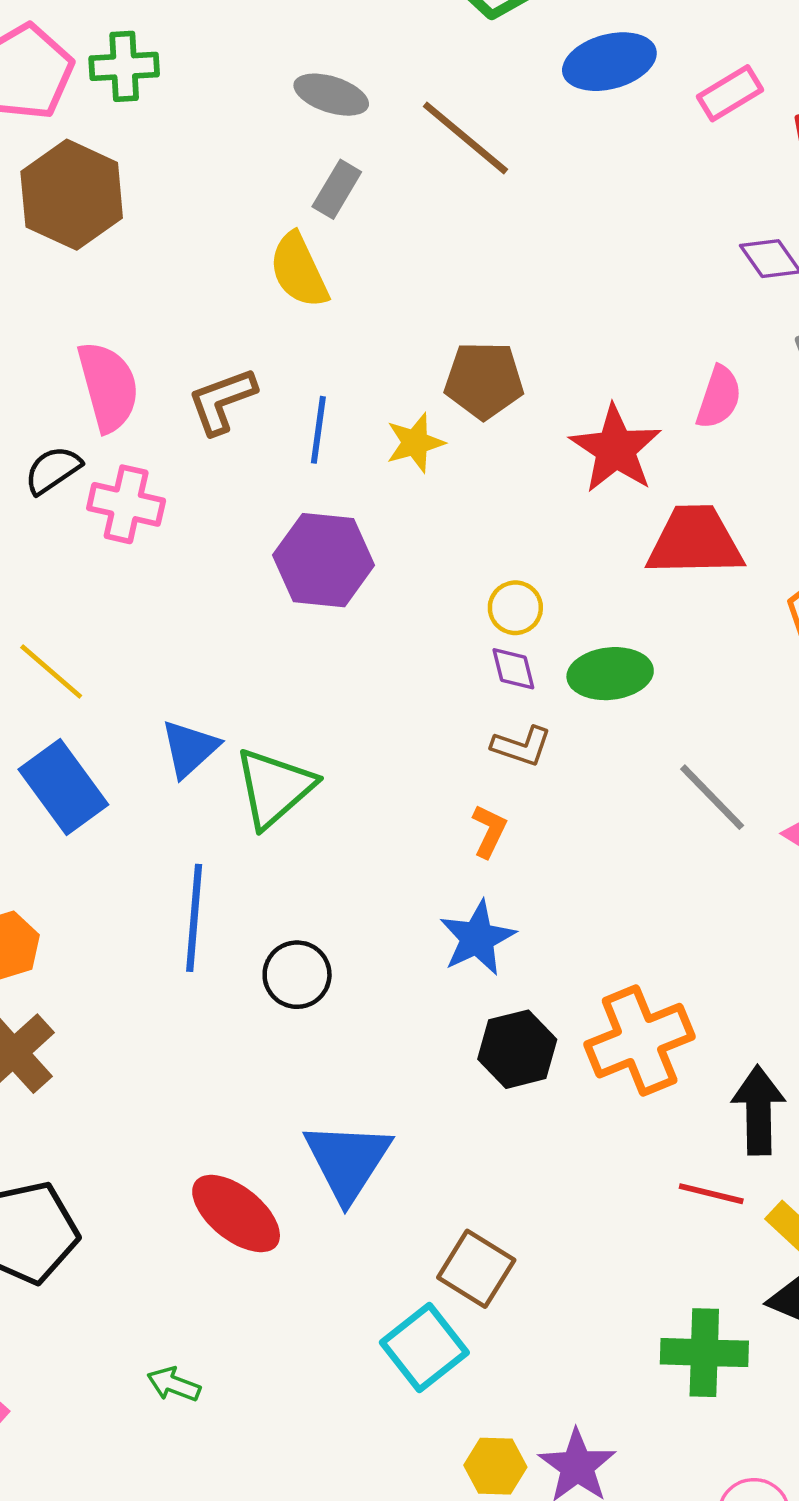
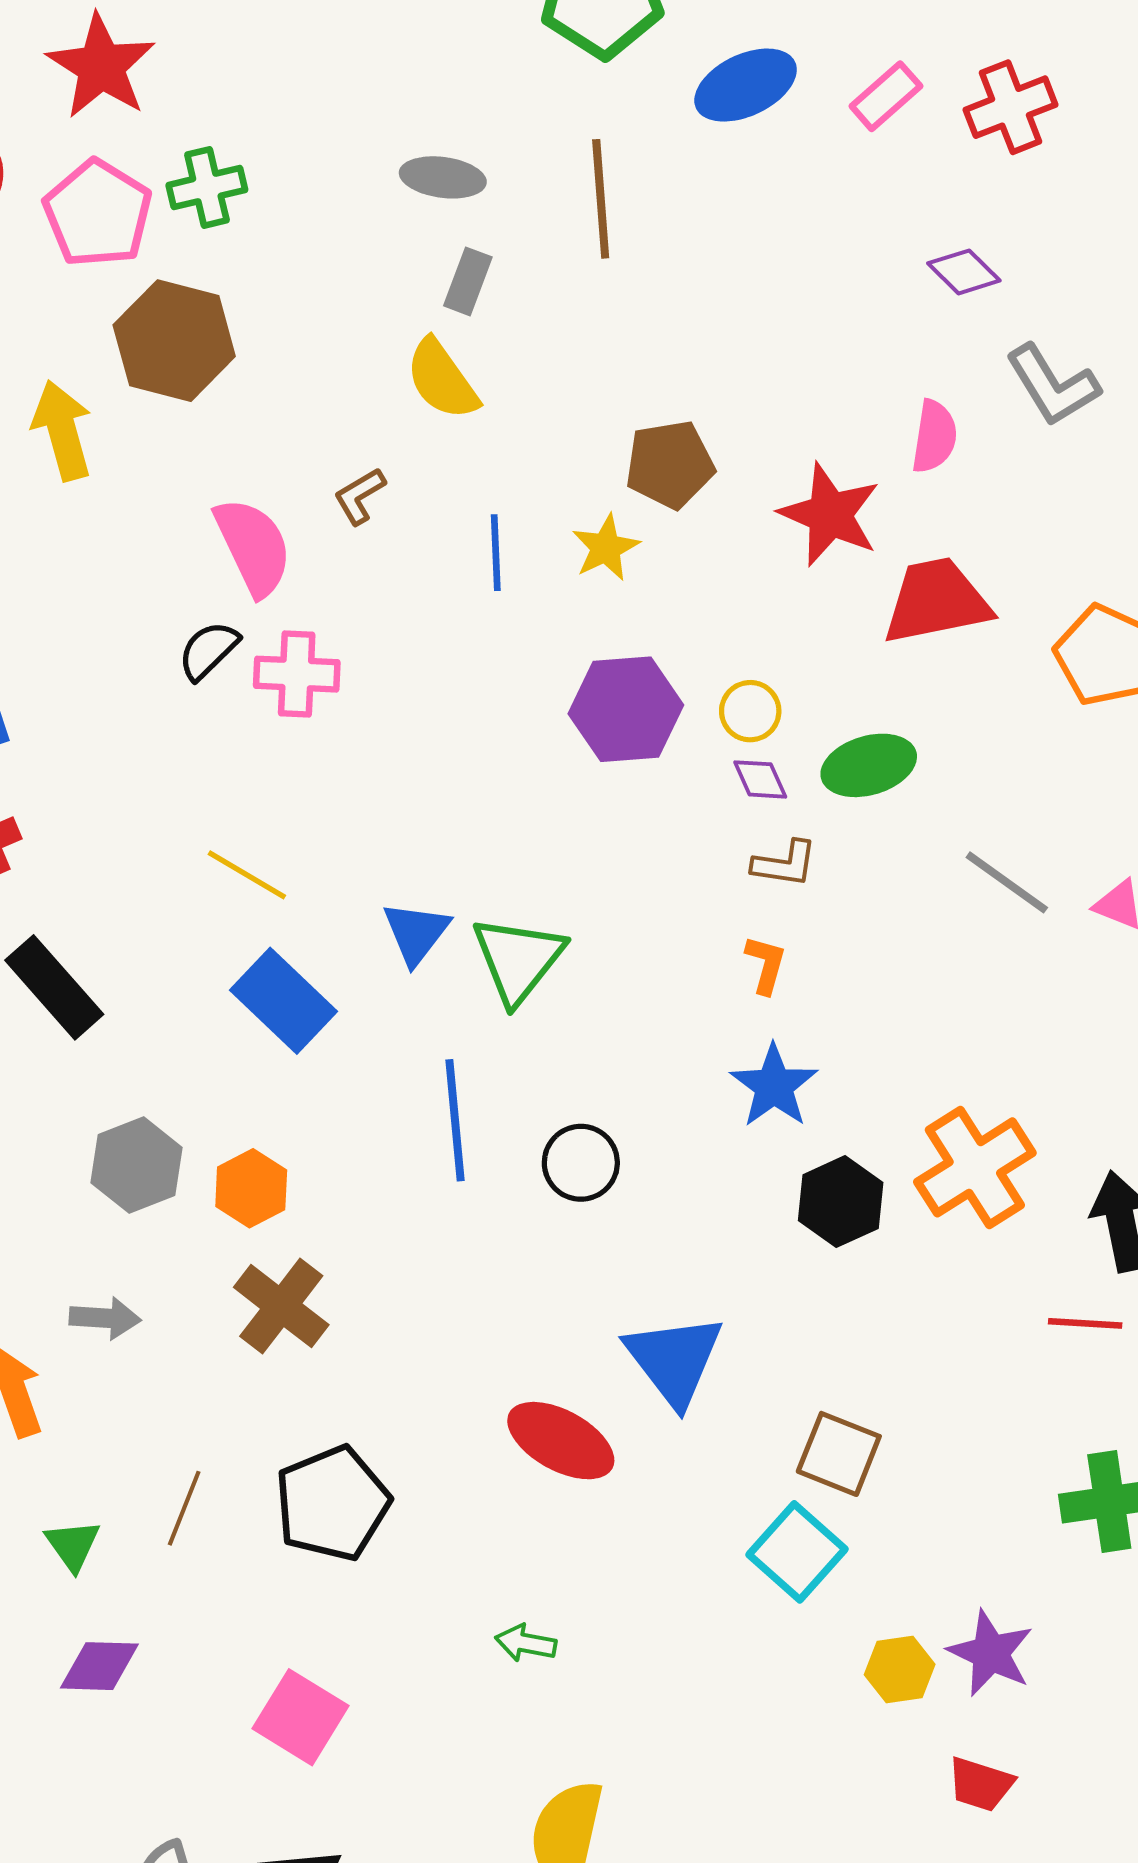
brown line: (465, 138) -> (601, 199), turned 56
brown L-shape: (222, 401) -> (360, 496), moved, size x0.7
purple hexagon: (324, 560) -> (626, 709), moved

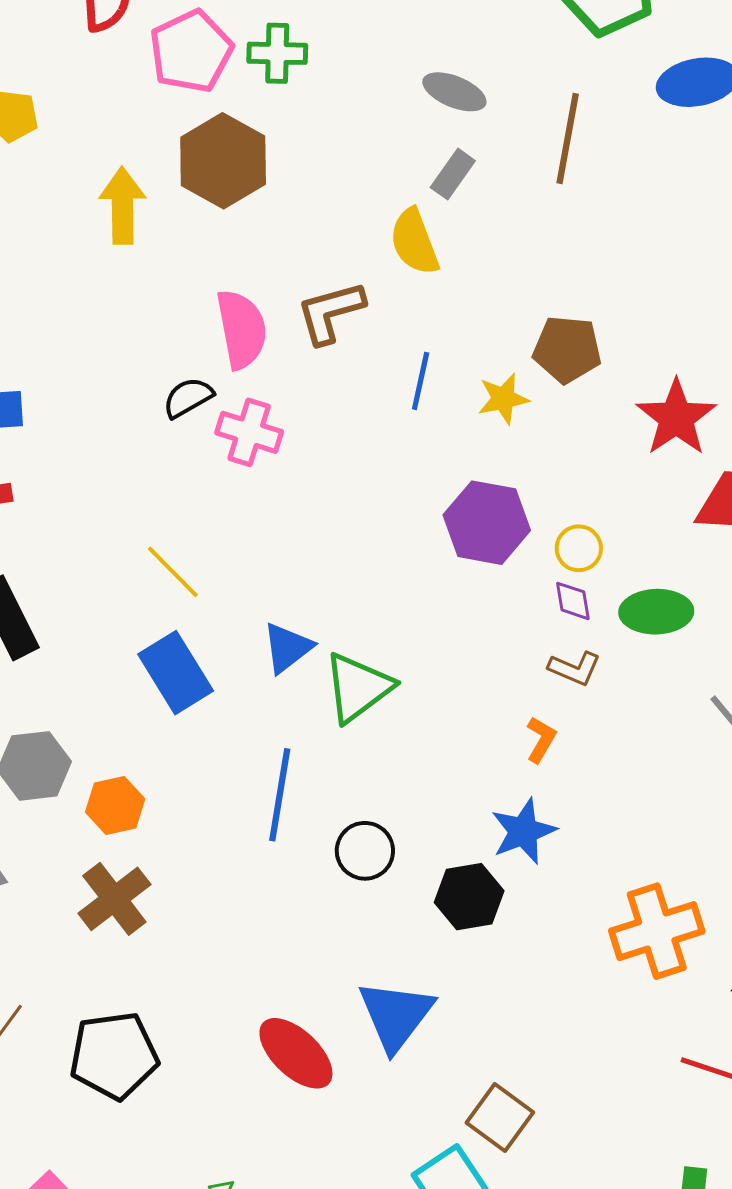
brown L-shape: (360, 496) -> (331, 312), size x1.6
black hexagon: (841, 1202) -> (469, 897), moved

